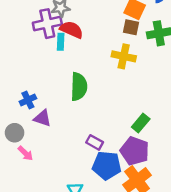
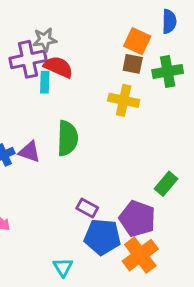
purple triangle: (42, 118) -> (30, 152), moved
green rectangle: (141, 123) -> (166, 184), moved

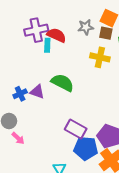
gray star: (45, 40) -> (86, 27), moved
green semicircle: (67, 138) -> (62, 83), turned -65
purple rectangle: (87, 208) -> (76, 129), size x1.5

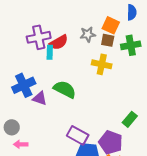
red semicircle: (56, 35) -> (59, 42), turned 126
blue cross: (20, 94) -> (24, 85), moved, size x1.6
pink arrow: (18, 138) -> (21, 144), turned 136

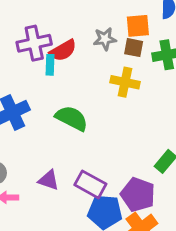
orange square: (111, 25) -> (138, 26), turned -30
purple triangle: (40, 98) -> (49, 180), moved

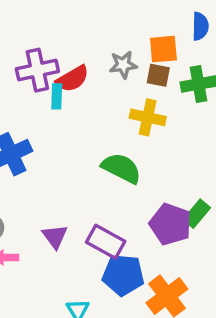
green semicircle: (72, 118) -> (121, 168), moved
purple triangle: (49, 180) -> (55, 236), turned 35
purple pentagon: (138, 195) -> (170, 224), moved

